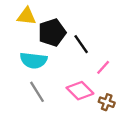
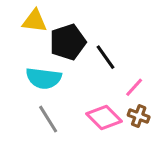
brown cross: (107, 102) -> (139, 116), moved

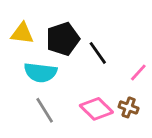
yellow triangle: (35, 21) -> (22, 33), moved
pink line: (134, 87) -> (138, 72), moved

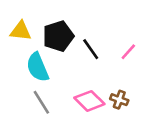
cyan semicircle: (40, 72) -> (38, 67), turned 60
pink line: (138, 72) -> (128, 52), moved

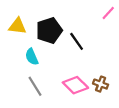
pink line: (128, 52) -> (108, 13), moved
cyan semicircle: (38, 67) -> (32, 57), size x0.7

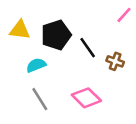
cyan semicircle: (32, 57) -> (36, 65), turned 91
brown cross: (101, 84) -> (115, 61), moved

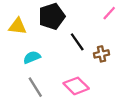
black pentagon: (56, 35) -> (52, 16), moved
brown cross: (115, 61) -> (102, 54), turned -32

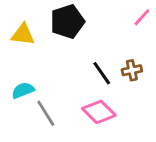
black line: (77, 42) -> (102, 73), moved
cyan semicircle: (32, 57) -> (23, 90), moved

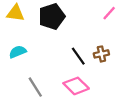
yellow triangle: (23, 34) -> (15, 13), moved
cyan semicircle: (23, 90) -> (18, 52), moved

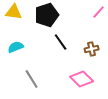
black line: (78, 56) -> (61, 42), moved
pink diamond: (76, 86) -> (82, 79), moved

